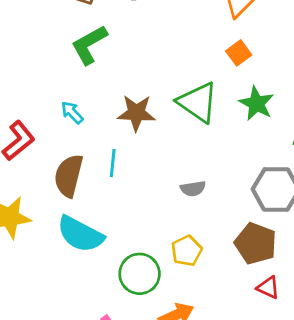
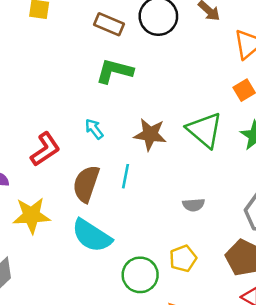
green L-shape: (89, 45) -> (114, 71), turned 39

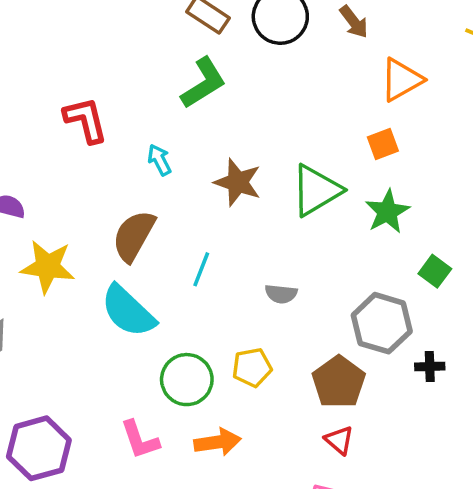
green L-shape: (114, 71) -> (203, 83), turned 123
green triangle: (205, 130) -> (316, 190), turned 39
red L-shape: (45, 149) -> (86, 120), moved, turned -80
cyan line: (126, 176) -> (201, 269), moved

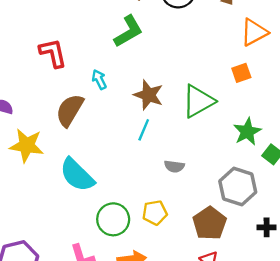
green star: (387, 212) -> (247, 132), moved
brown semicircle: (134, 236) -> (70, 110), moved
cyan line: (201, 269) -> (144, 130), moved
black cross: (430, 367) -> (267, 227), moved

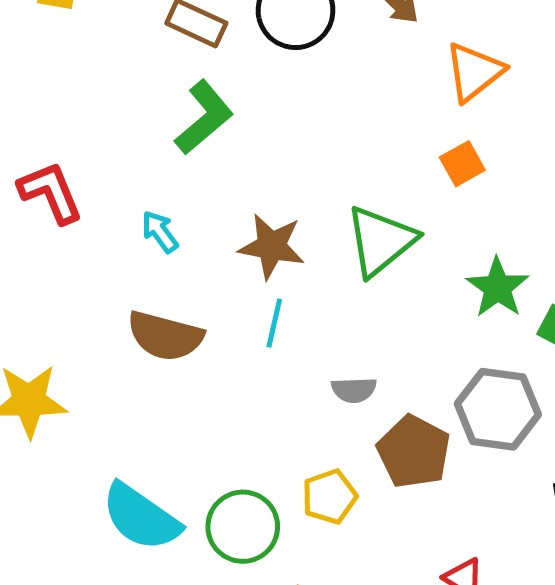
brown semicircle: (70, 110) -> (165, 336), moved, turned -96
cyan semicircle: (77, 175) -> (141, 517), moved
brown pentagon: (210, 223) -> (414, 452), moved

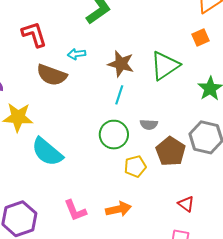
cyan arrow: (160, 232) -> (77, 54), turned -66
brown semicircle: (165, 336) -> (52, 75), moved
cyan semicircle: (141, 517) -> (47, 152), moved
green circle: (243, 527) -> (114, 135), moved

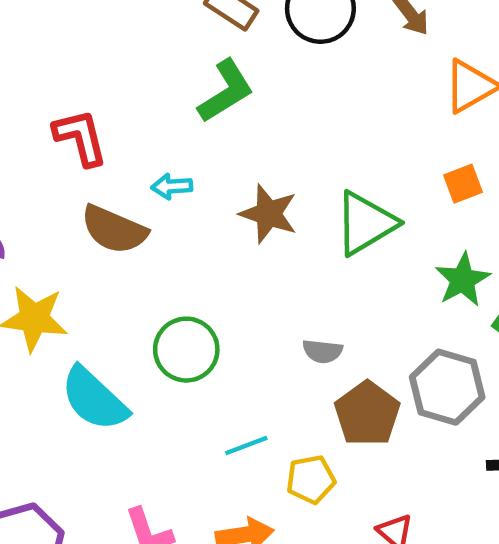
orange square: (200, 38) -> (463, 184), moved
cyan line: (119, 95) -> (246, 445), moved, turned 48
green circle: (114, 135) -> (186, 350), moved
yellow pentagon: (135, 166) -> (311, 479), moved

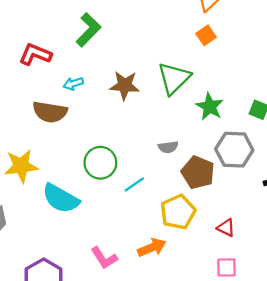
red L-shape: (80, 137) -> (35, 54), moved, turned -40
orange square: (463, 184) -> (206, 35), moved
green star: (463, 280) -> (210, 107), moved
cyan line: (246, 445) -> (134, 184), moved
yellow pentagon: (311, 479) -> (178, 212), size x1.4

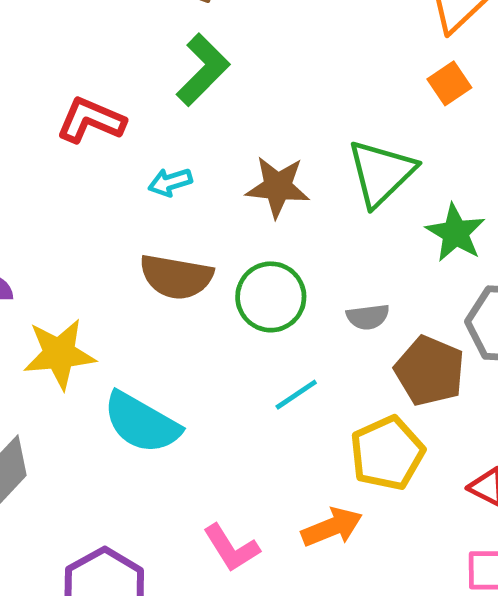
brown semicircle: (50, 112) -> (176, 277), moved
green circle: (100, 163) -> (271, 297), moved

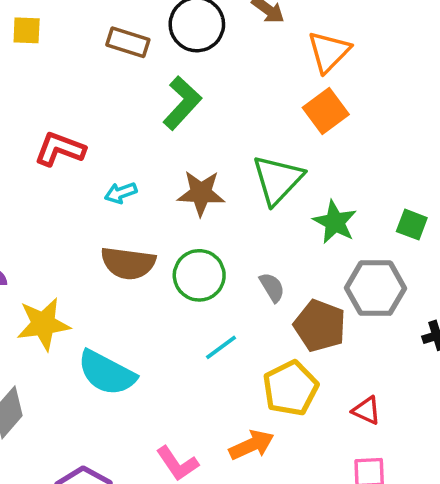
green L-shape: (203, 70) -> (182, 103), moved
orange square: (449, 83) -> (326, 111), size x1.4
gray semicircle: (368, 317) -> (272, 287), turned -112

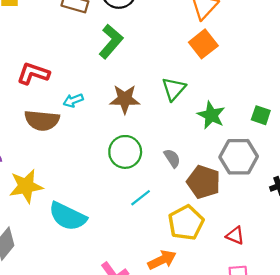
green triangle: (278, 180) -> (174, 89), size x0.7
brown semicircle: (128, 263) -> (42, 120), moved

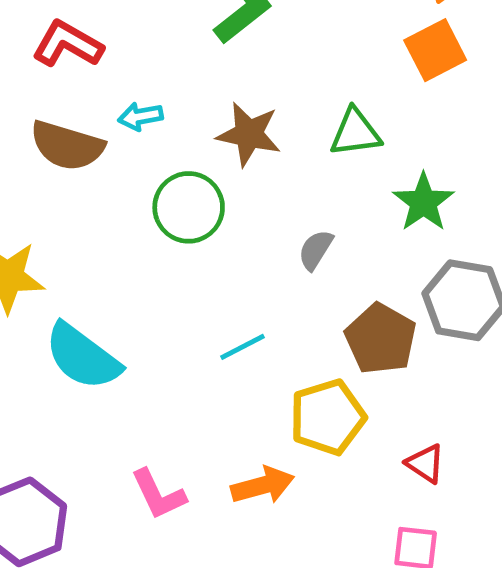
green triangle: (174, 89) -> (355, 132), turned 30
green circle: (125, 152) -> (189, 207), moved
gray semicircle: (172, 158) -> (316, 250), moved, turned -126

